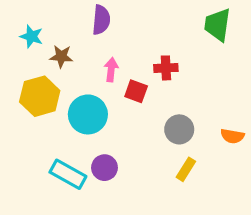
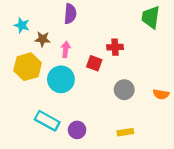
pink arrow: (111, 70) -> (66, 49), moved
purple circle: (104, 168) -> (77, 130), moved
yellow rectangle: (186, 169) -> (125, 132), moved, turned 49

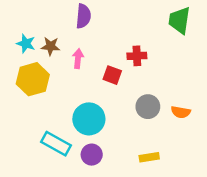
cyan star: (22, 25) -> (26, 44), moved
cyan circle: (61, 79) -> (89, 119), moved
orange semicircle: (161, 94) -> (181, 112), moved

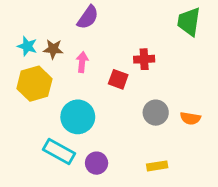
purple semicircle: (83, 16) -> (88, 17), turned 30
cyan circle: (89, 119) -> (78, 117), moved

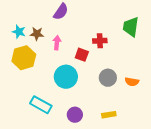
green trapezoid: (189, 22) -> (131, 27), moved
cyan circle: (78, 117) -> (66, 77), moved
purple circle: (97, 163) -> (75, 115), moved

